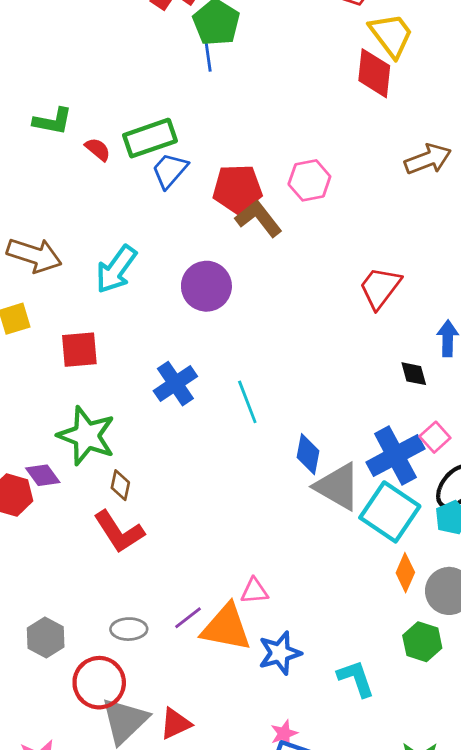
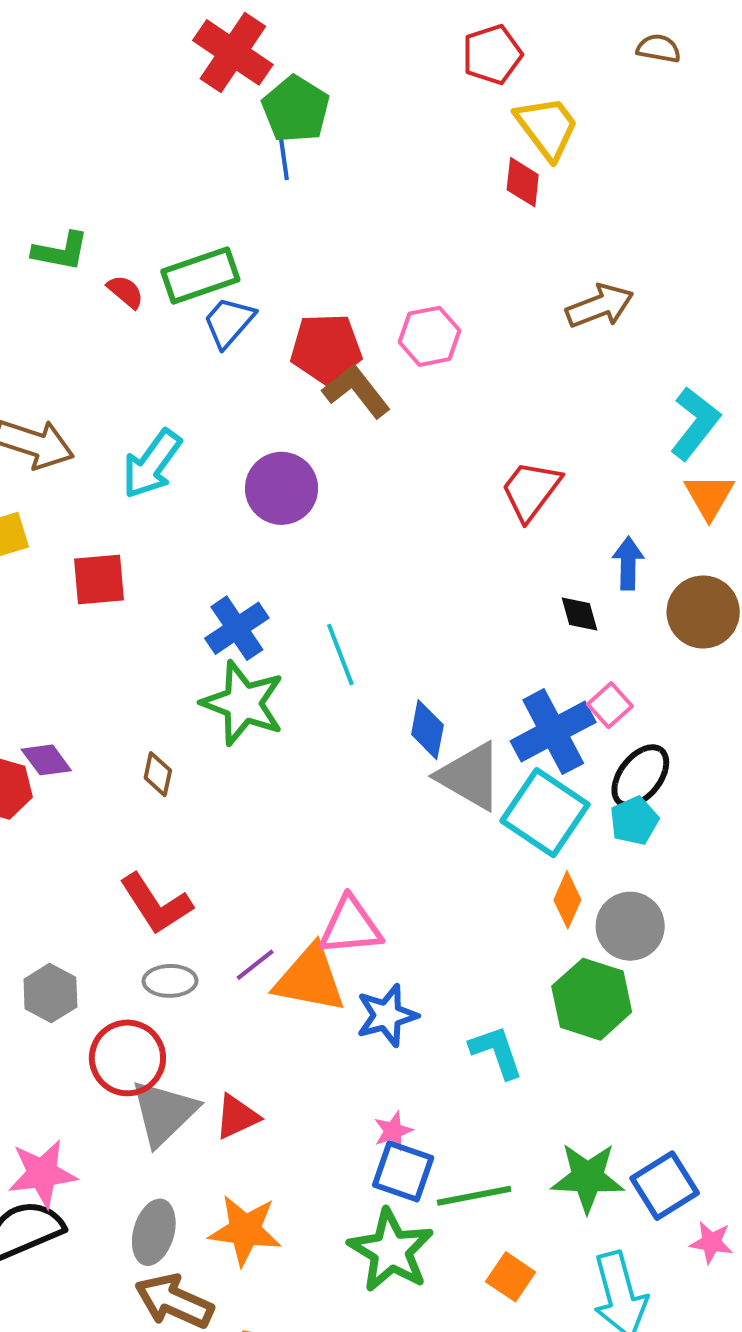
red diamond: (374, 73) -> (523, 182), size x0.7
green star: (86, 436) -> (243, 703), moved
red L-shape: (119, 532) -> (156, 904), moved
pink triangle: (254, 591) -> (350, 926), size x1.6
green hexagon: (422, 642) -> (592, 999), size x1.4

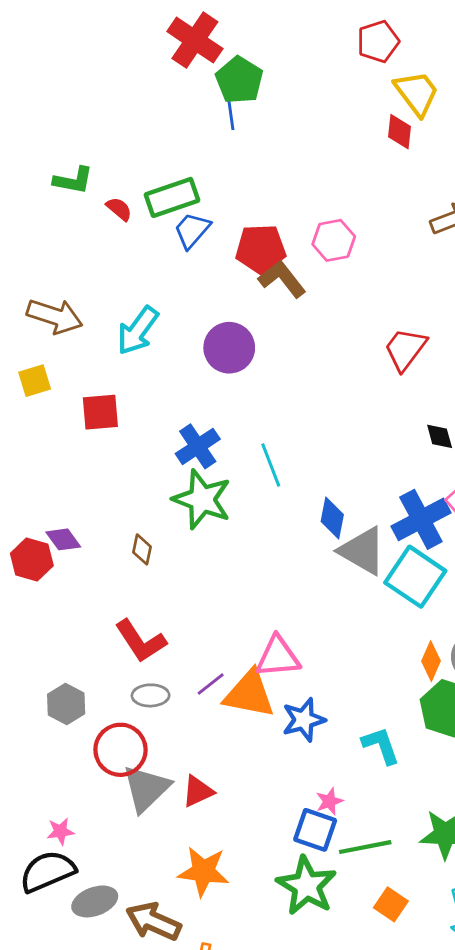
orange diamond: (567, 900) -> (431, 661), moved
pink star: (393, 1131) -> (329, 801), moved
pink star: (42, 1173) -> (60, 831), size x0.6
gray ellipse: (154, 1232) -> (95, 901), moved, turned 54

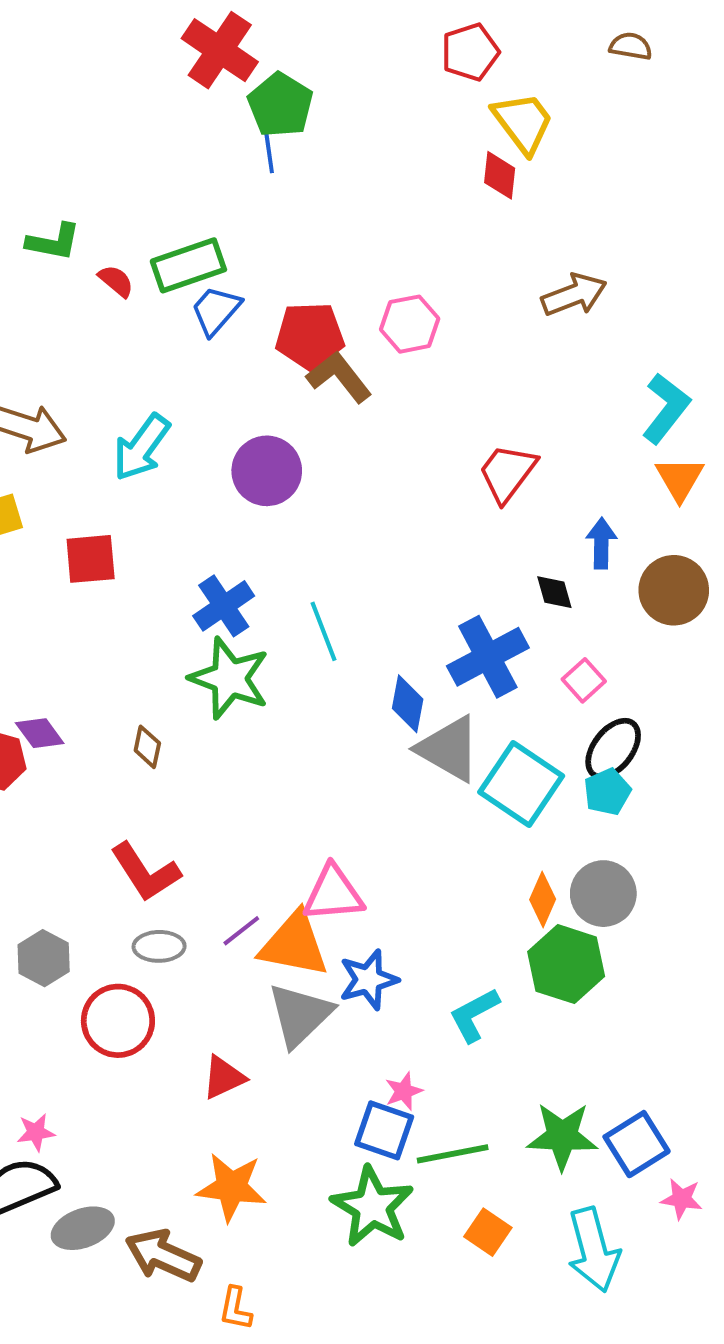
blue cross: (421, 519) -> (488, 657), moved
cyan L-shape: (381, 745) -> (474, 1015), turned -99
gray triangle: (146, 788) -> (300, 1015), moved

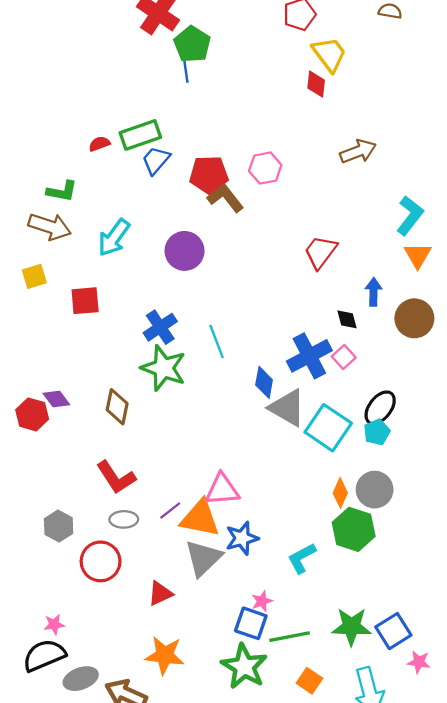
green L-shape: (53, 242) -> (62, 191), moved
red semicircle: (116, 281) -> (99, 144), turned -60
pink square: (584, 680) -> (344, 357), moved
brown diamond: (147, 747) -> (117, 407), size x1.5

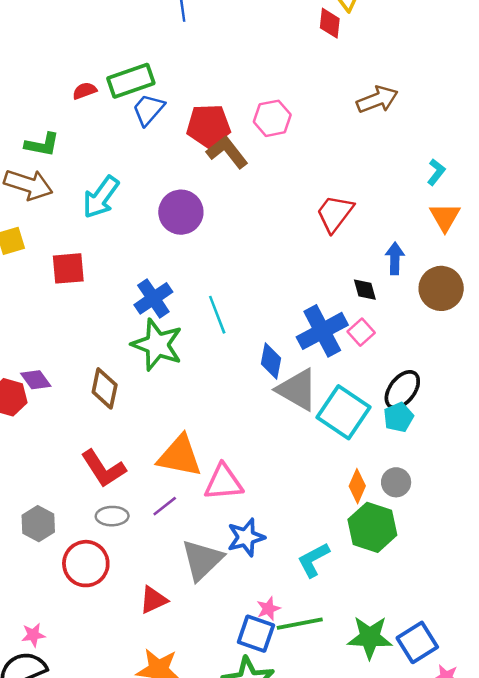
cyan L-shape: (410, 216) -> (436, 172), size x0.6
gray circle: (375, 490) -> (396, 482), size x0.7
orange triangle: (200, 518) -> (180, 456), moved
green line: (290, 637) -> (300, 624), moved

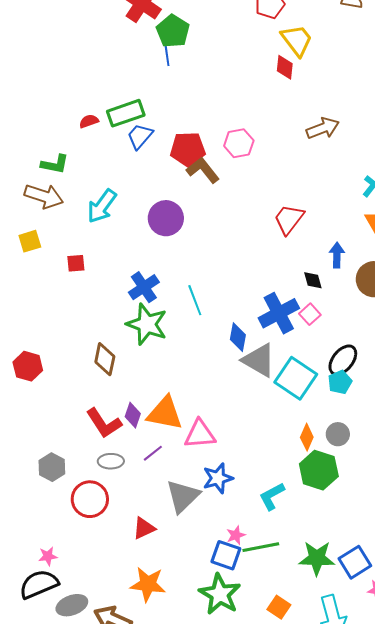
red square: (68, 268) -> (76, 263), size x0.7
purple diamond: (36, 380) -> (133, 415), moved, turned 55

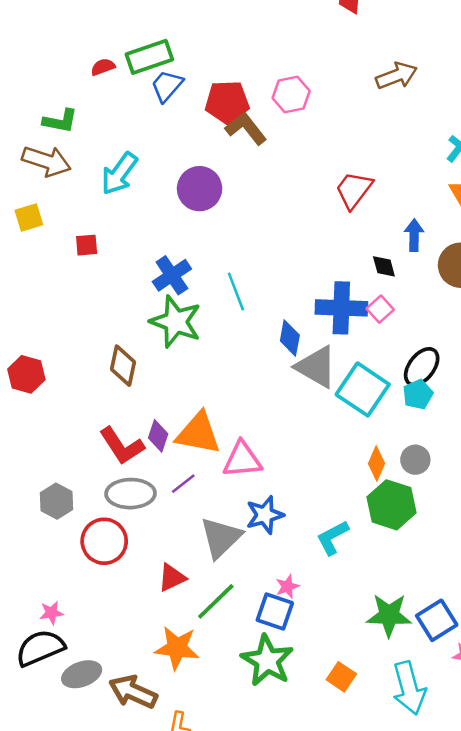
blue cross: (279, 313) -> (341, 308), turned 30
gray ellipse: (111, 461) -> (131, 494), size x1.5
green line: (261, 547) -> (216, 601), moved, turned -33

